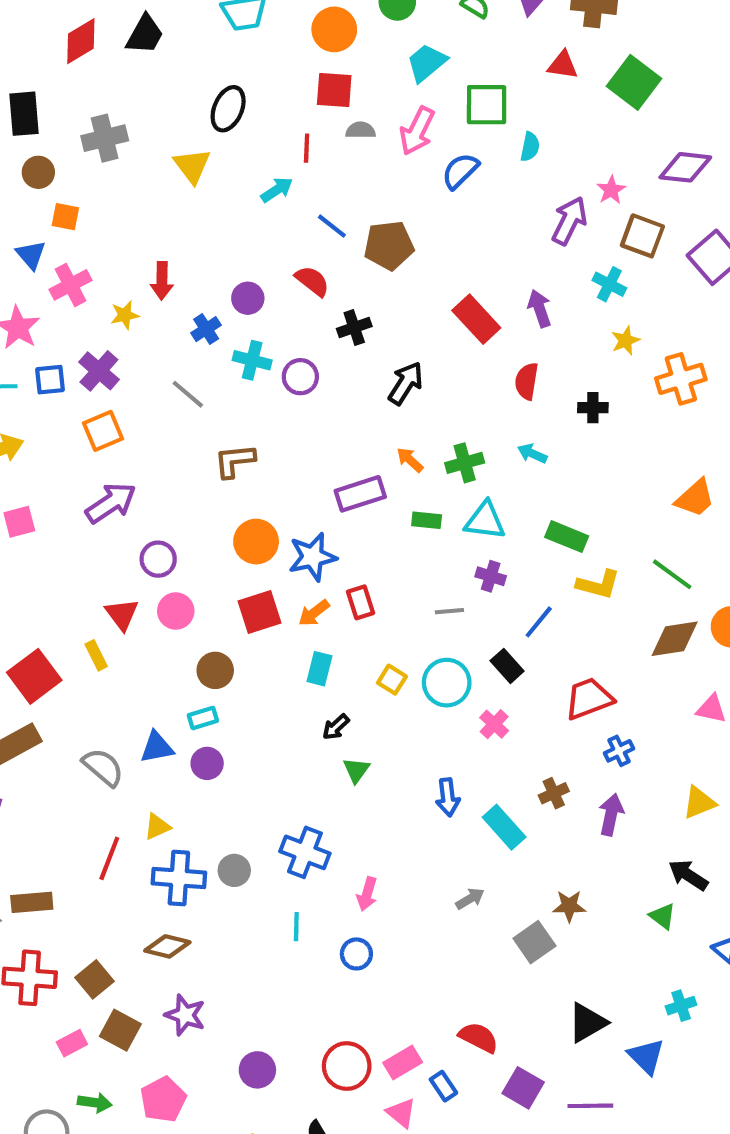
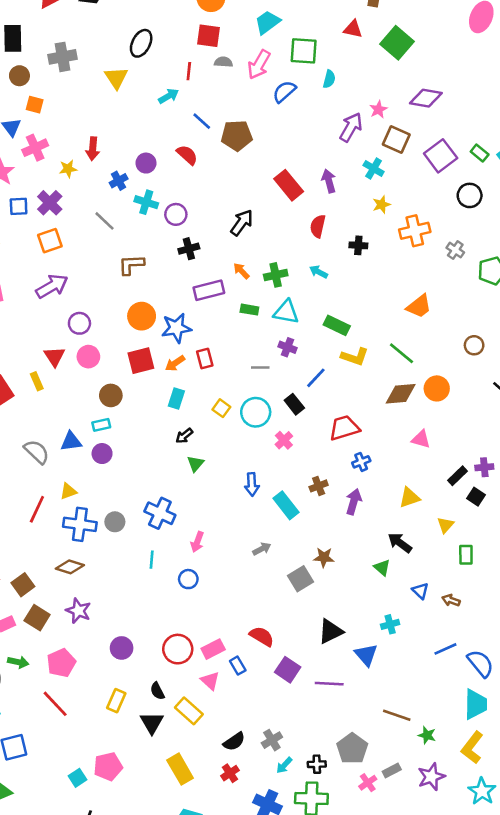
black cross: (354, 328) -> (189, 249), moved

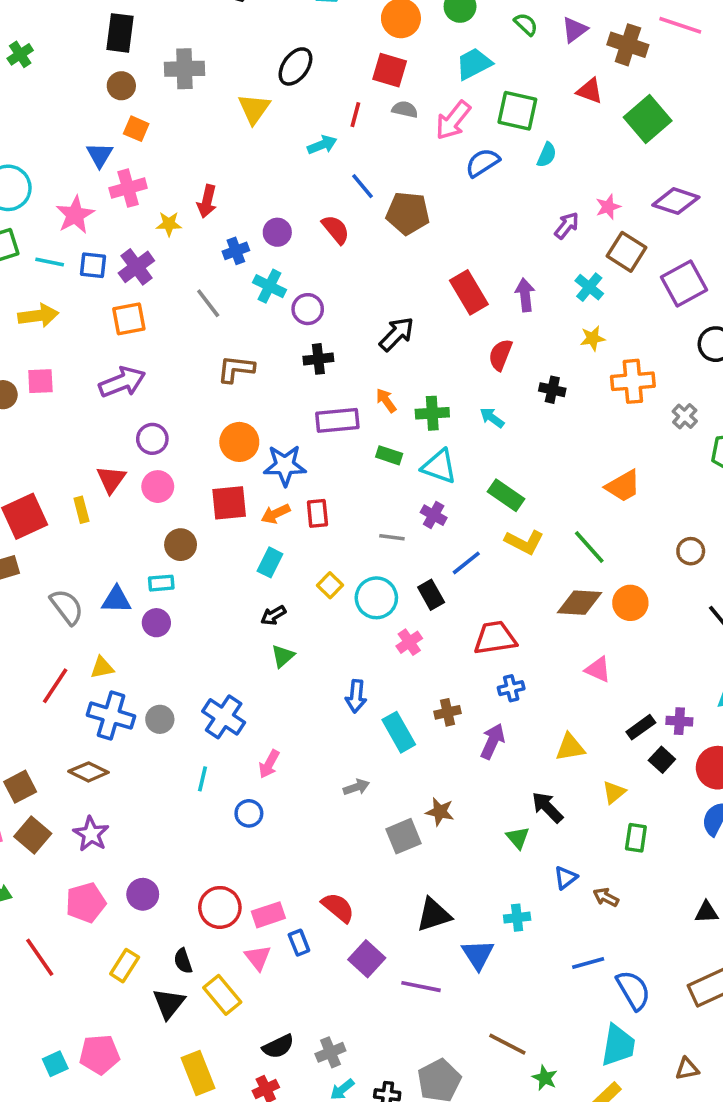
purple arrow: (351, 127) -> (567, 225), size x0.7
blue triangle: (420, 591) -> (566, 878), turned 30
pink pentagon: (61, 663) -> (86, 903), moved

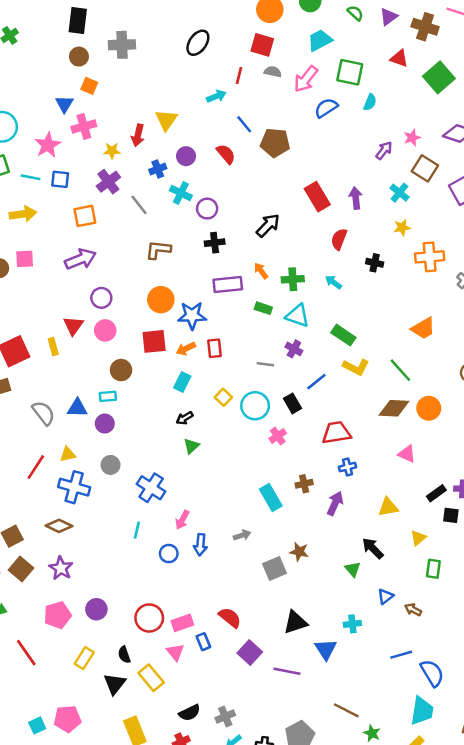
yellow triangle: (254, 109) -> (166, 120), moved
purple cross: (136, 267) -> (108, 182), moved
blue arrow: (356, 696) -> (200, 545), moved
gray circle: (160, 719) -> (110, 465), moved
black square: (662, 760) -> (451, 515), turned -35

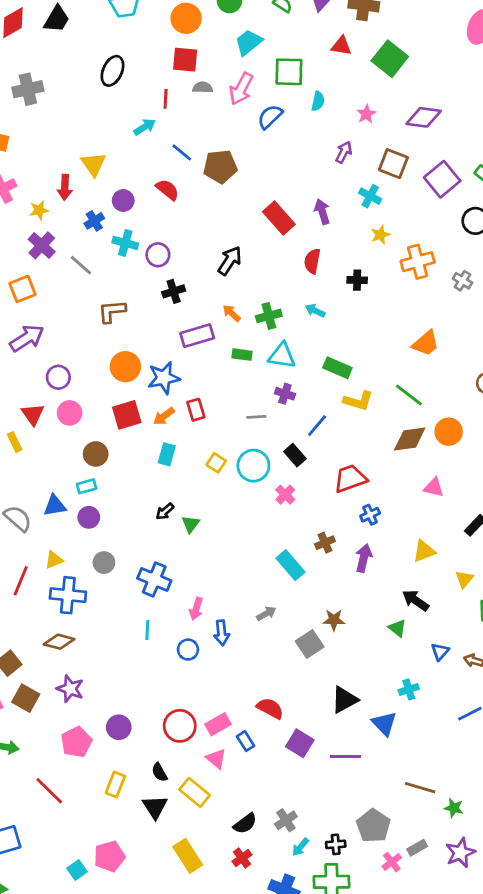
pink star: (412, 138) -> (366, 114), moved
black arrow: (185, 418) -> (165, 511), moved

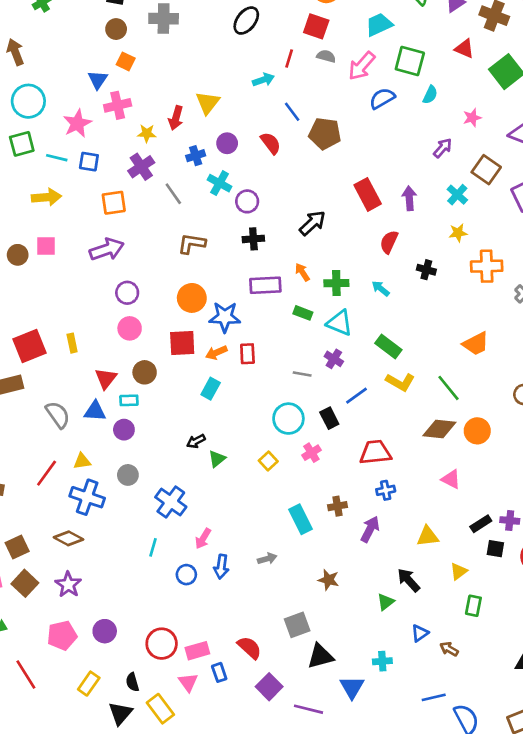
red triangle: (33, 414) -> (106, 378), moved
yellow square: (216, 463) -> (268, 461), moved
green triangle: (397, 628) -> (386, 602), turned 30
gray square: (310, 644) -> (297, 625), moved

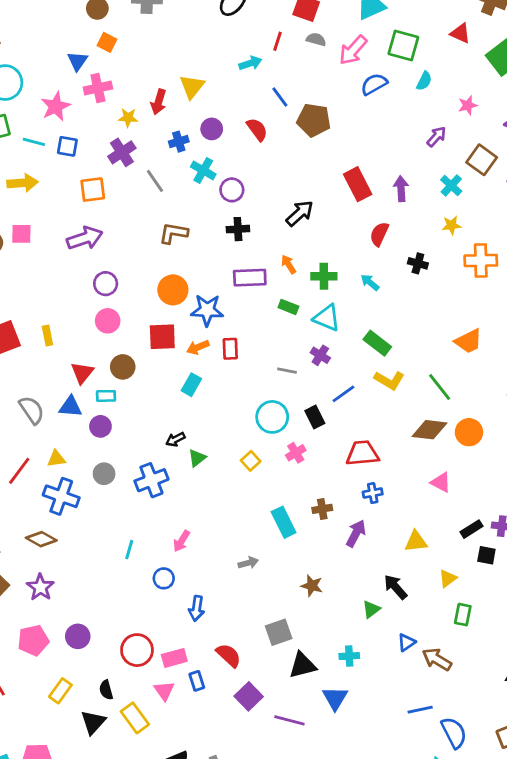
blue cross: (171, 502) -> (151, 480), moved, turned 32
blue arrow: (221, 567) -> (197, 608), moved
brown arrow: (449, 649) -> (437, 659), size x1.5
cyan cross: (382, 661) -> (349, 656), moved

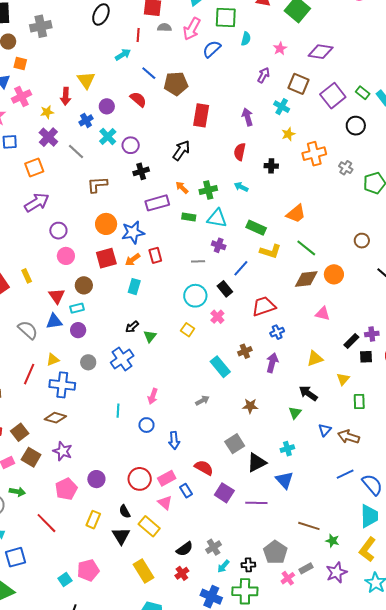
cyan cross: (203, 170) -> (108, 136), turned 30
red rectangle: (358, 184) -> (201, 115), moved, turned 50
orange trapezoid: (468, 341) -> (296, 214), moved

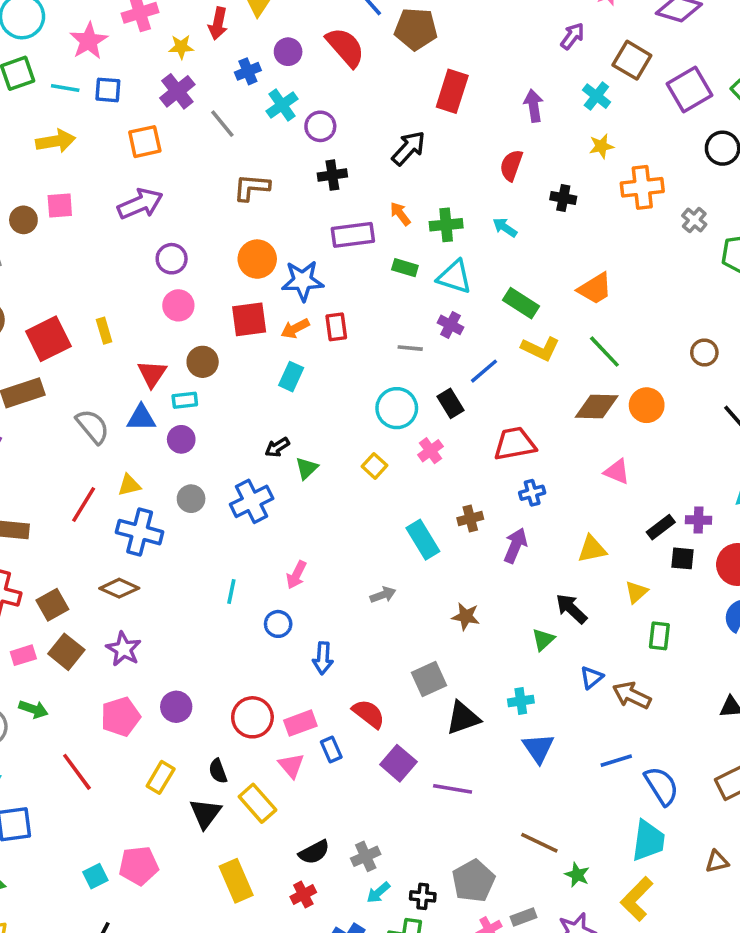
red semicircle: (138, 99) -> (345, 47), size x1.4
blue triangle: (284, 480) -> (538, 748), moved

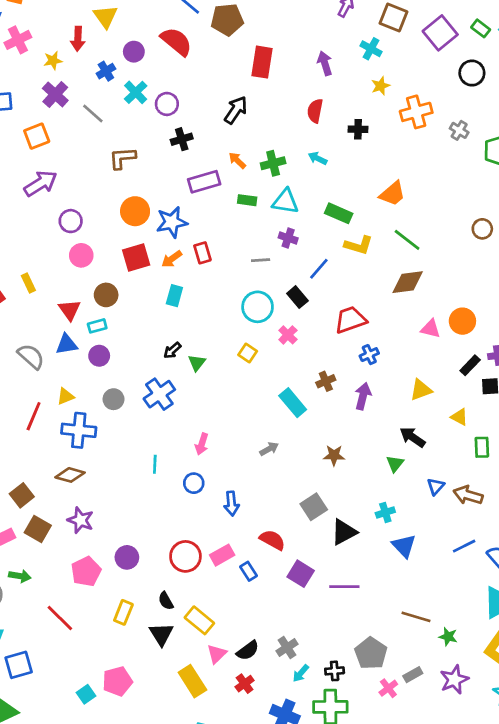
orange circle: (647, 405) -> (462, 321), moved
yellow triangle: (636, 592) -> (459, 417), turned -42
pink triangle: (291, 765) -> (217, 654), moved, turned 35

